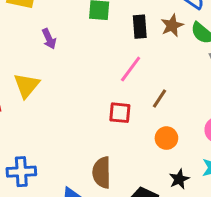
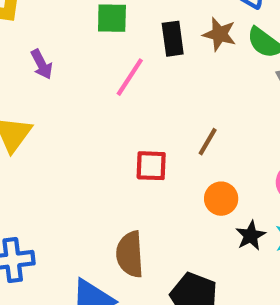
brown star: (172, 26) -> (219, 34), turned -30
pink line: (131, 69) -> (130, 77), moved
black star: (179, 179) -> (251, 236), moved

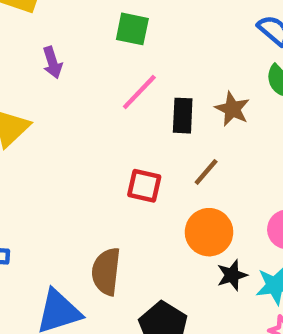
brown star: (219, 34) -> (232, 109), moved
black rectangle: (173, 39) -> (183, 116), moved
orange circle: (221, 199) -> (209, 232), size x1.4

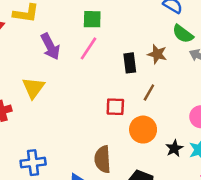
purple arrow: (52, 62) -> (50, 46), size x1.5
pink line: (139, 92) -> (89, 48), moved
orange circle: (209, 232) -> (143, 130), moved

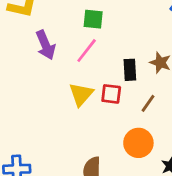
yellow triangle: (33, 88) -> (81, 94), moved
red square: (115, 107) -> (111, 94), moved

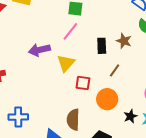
purple arrow: (46, 45) -> (39, 50), moved, turned 100
red square: (111, 94) -> (83, 83), moved

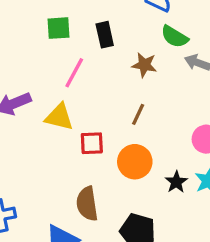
pink line: (70, 31) -> (74, 73), moved
black rectangle: (102, 46) -> (105, 35), moved
yellow triangle: (66, 63) -> (59, 117), turned -48

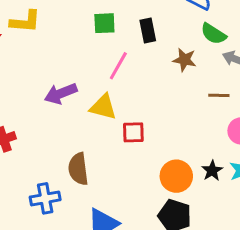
brown line: (138, 114) -> (219, 95), moved, turned 65
orange circle: (135, 162) -> (176, 176), moved
brown semicircle: (87, 204) -> (78, 169), moved

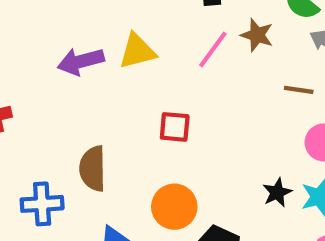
pink line: (118, 66) -> (213, 50), moved
yellow triangle: (103, 107) -> (137, 51), moved, turned -36
orange circle: (176, 176) -> (174, 207), moved

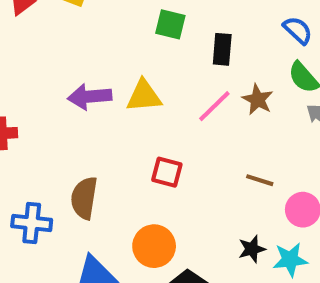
brown line: (299, 90) -> (260, 180), moved

